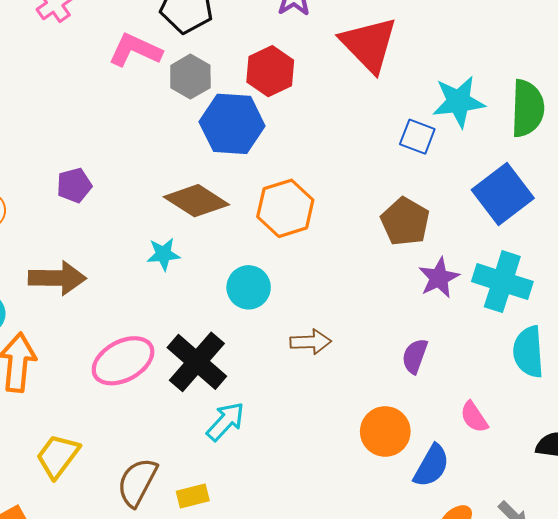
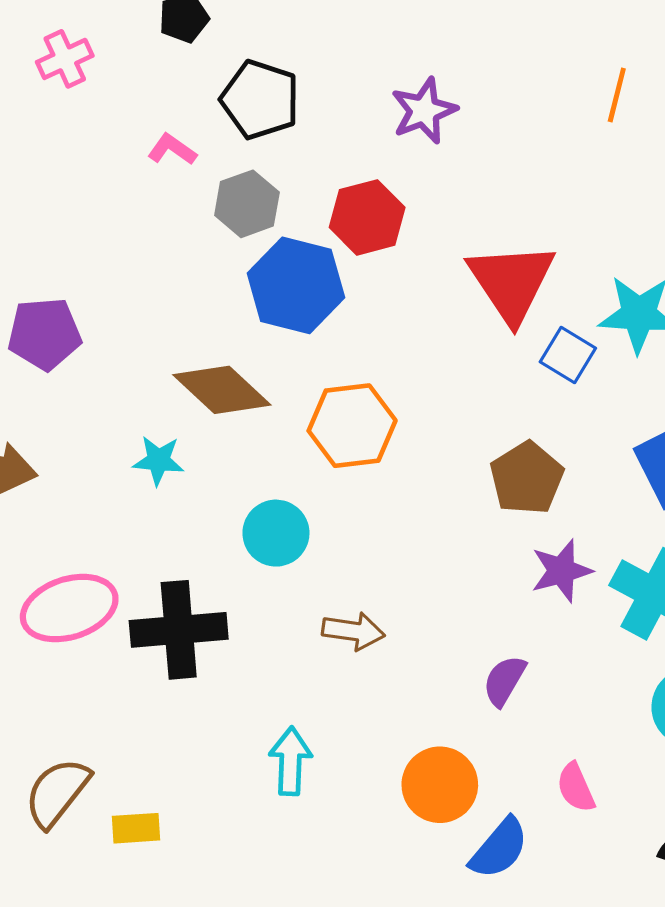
red triangle: (369, 44) -> (511, 282), moved
pink L-shape: (135, 50) -> (172, 149), size x0.6
purple pentagon: (74, 185) -> (44, 334), size x1.4
black cross: (197, 362) -> (179, 630), turned 34
cyan arrow: (226, 421) -> (290, 761), moved, turned -51

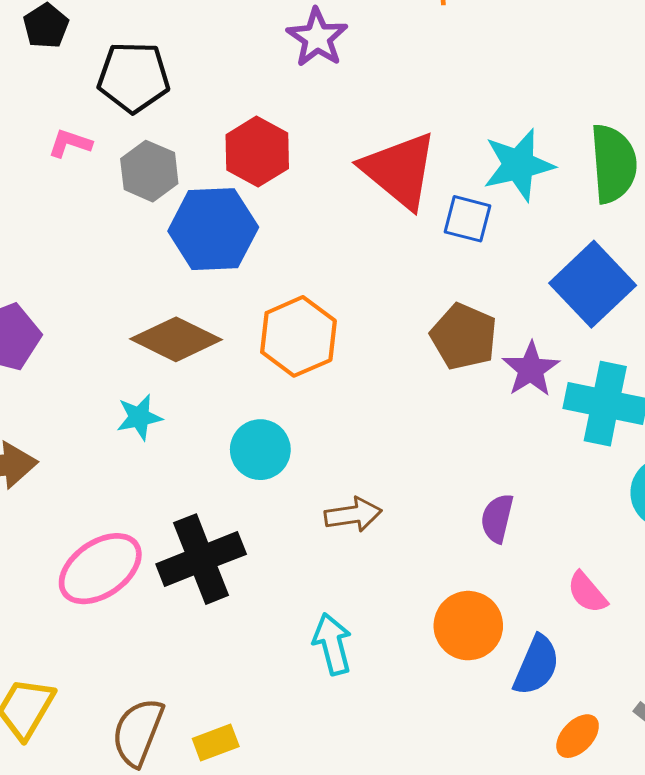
purple star: (424, 111) -> (317, 38), moved
purple star: (561, 571) -> (531, 369), moved

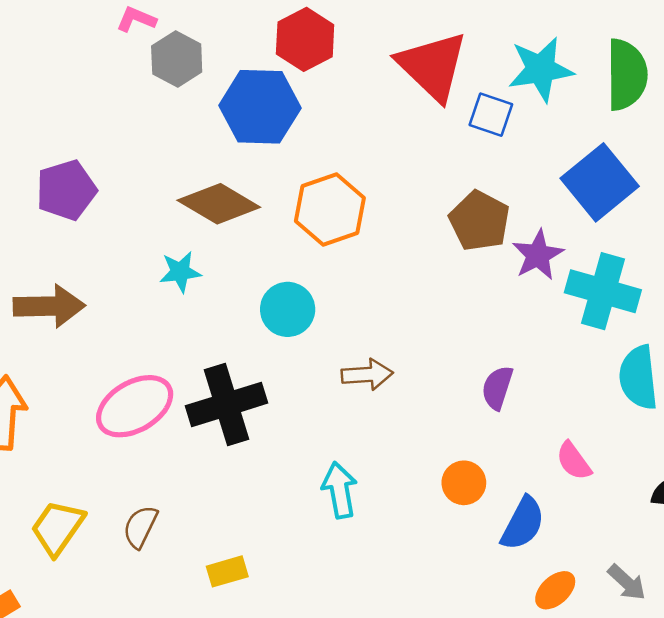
gray hexagon: (149, 171) -> (177, 59), moved
orange circle: (468, 626) -> (464, 483), size x0.7
brown semicircle: (138, 732) -> (140, 527), moved, size x0.7

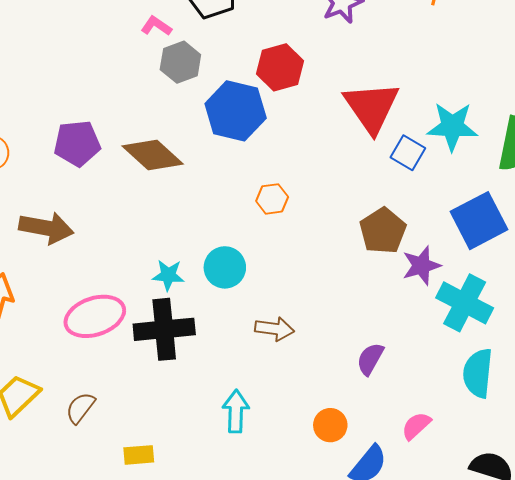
brown diamond: (219, 204) -> (153, 155), moved
orange hexagon: (330, 210) -> (272, 199), size x0.6
cyan star: (180, 272) -> (168, 275), moved
pink semicircle: (574, 461) -> (416, 426), turned 72

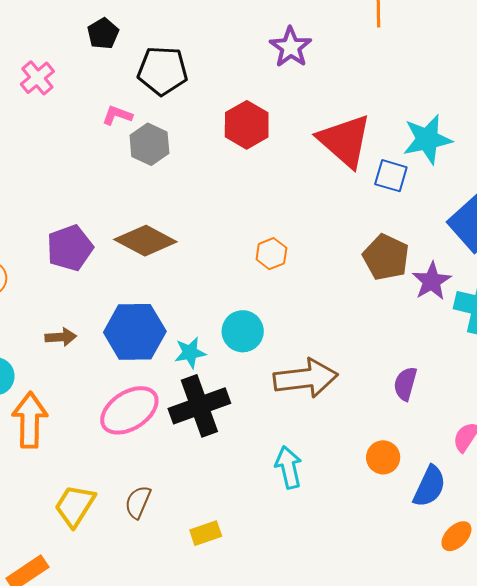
blue hexagon: (236, 111) -> (135, 332), moved
brown arrow: (46, 228) -> (61, 337), size x0.6
brown arrow: (275, 329) -> (306, 378), size x1.6

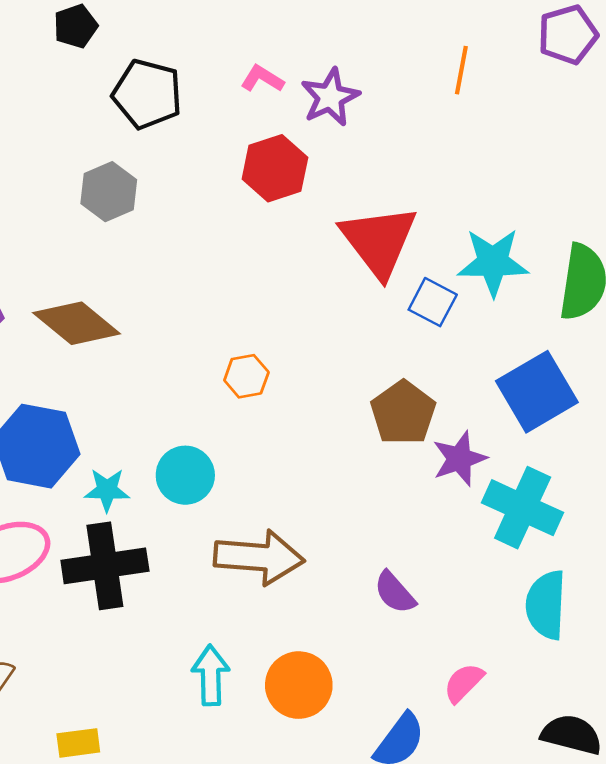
pink L-shape: (117, 115) -> (262, 79), moved
red hexagon: (247, 125) -> (275, 168), moved
purple semicircle: (405, 384) -> (395, 593), turned -68
orange circle: (383, 457) -> (299, 685), moved, size x1.4

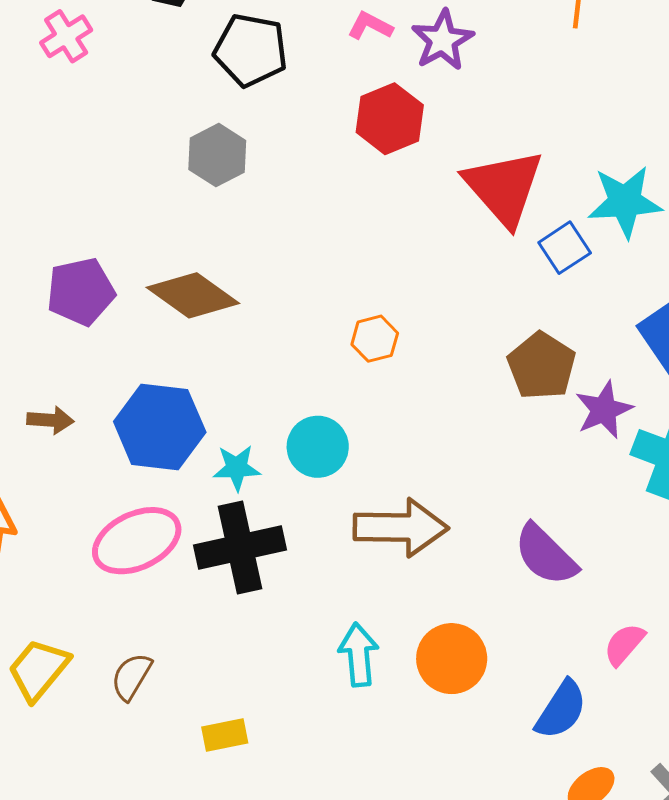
blue square: (433, 302) -> (565, 248), turned 33
purple semicircle: (395, 593) -> (546, 555), size x1.4

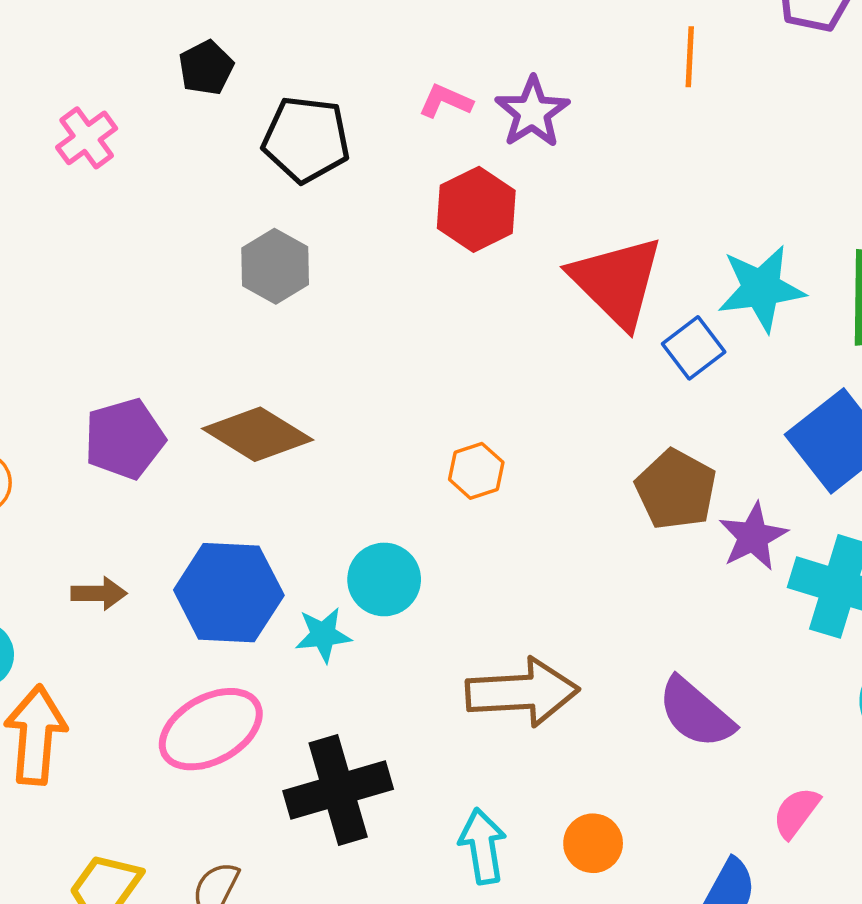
cyan circle: (318, 447) -> (384, 579), moved
black cross: (240, 548) -> (338, 790), moved
orange circle: (452, 659) -> (593, 843), size x0.7

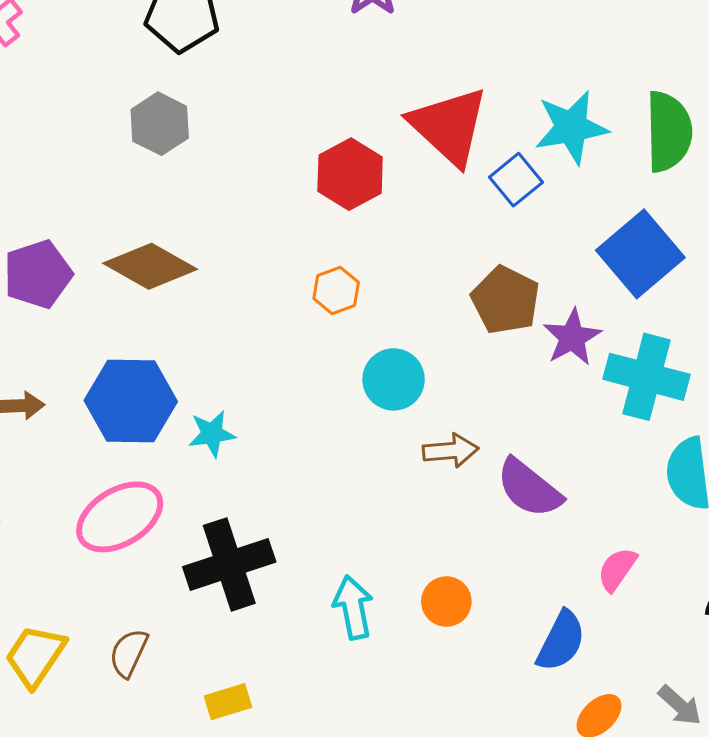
red hexagon: (476, 209) -> (350, 174), moved
cyan circle: (384, 579) -> (394, 379), moved
brown arrow: (522, 692) -> (451, 451), moved, size x0.6

